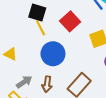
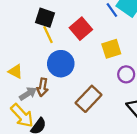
yellow triangle: (11, 54) -> (16, 71), moved
brown arrow: (47, 84) -> (42, 87), moved

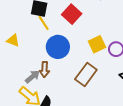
yellow square: (111, 49) -> (97, 44), moved
yellow triangle: (16, 71) -> (13, 40), moved

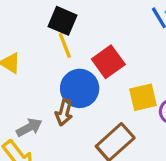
red square: (72, 14) -> (108, 62), moved
brown arrow: (44, 69) -> (64, 112), moved

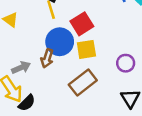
yellow square: (143, 97) -> (86, 49), moved

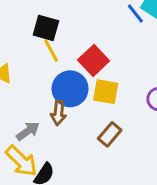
yellow square: (86, 49) -> (106, 92), turned 30
brown rectangle: (83, 83) -> (110, 134), size x0.7

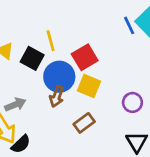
black square: (46, 28) -> (32, 58), moved
brown arrow: (58, 113) -> (57, 97), moved

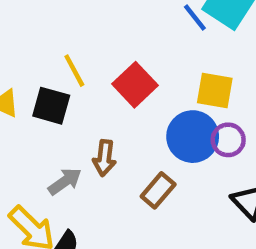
blue circle: (59, 77) -> (193, 137), moved
yellow square: (89, 86) -> (215, 91), moved
gray arrow: (15, 104) -> (65, 181), moved

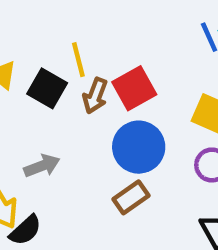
blue circle: (193, 137) -> (139, 147), moved
brown arrow: (104, 158) -> (95, 96), moved

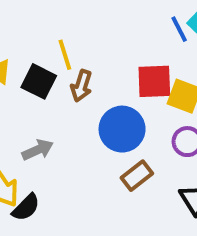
red square: (134, 88) -> (154, 81), moved, turned 30
brown rectangle: (131, 197) -> (137, 176), moved

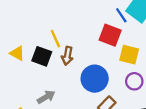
red square: (154, 81) -> (110, 35), moved, turned 30

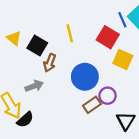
yellow line: (55, 39) -> (70, 33), moved
brown arrow: (67, 56) -> (50, 63), moved
purple circle: (134, 81) -> (108, 96), moved

